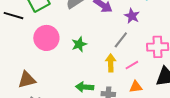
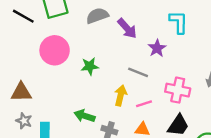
gray line: (121, 40) -> (138, 72), turned 60

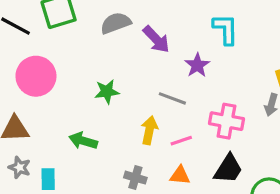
pink circle: (55, 50) -> (36, 76), moved
green arrow: (85, 116) -> (83, 141), moved

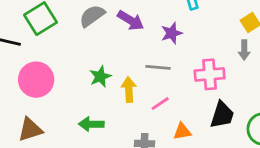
purple star: (197, 65) -> (172, 33), turned 30
yellow arrow: (149, 130) -> (129, 90), moved
pink line: (181, 141) -> (160, 104), moved

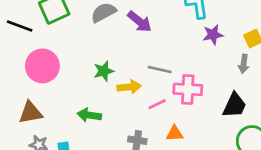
purple star: (172, 33) -> (213, 35), moved
pink cross: (210, 74) -> (188, 89), moved
yellow arrow: (129, 90) -> (129, 87), turned 80
black trapezoid: (222, 115) -> (234, 105), moved

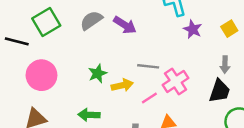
purple star: (213, 35) -> (193, 29), turned -30
gray arrow: (244, 64) -> (225, 65), moved
pink cross: (188, 89) -> (176, 81), turned -30

